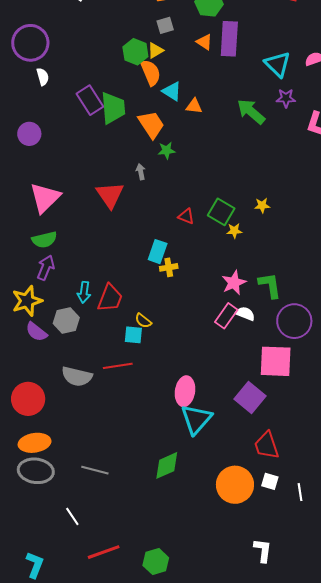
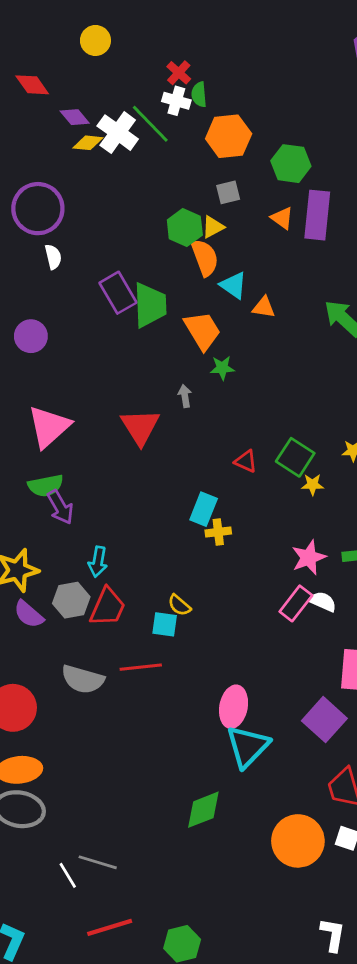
purple arrow: (46, 268) -> (60, 507), moved, turned 125
red trapezoid: (110, 298) -> (108, 607), moved
gray line: (95, 470) -> (98, 862), moved

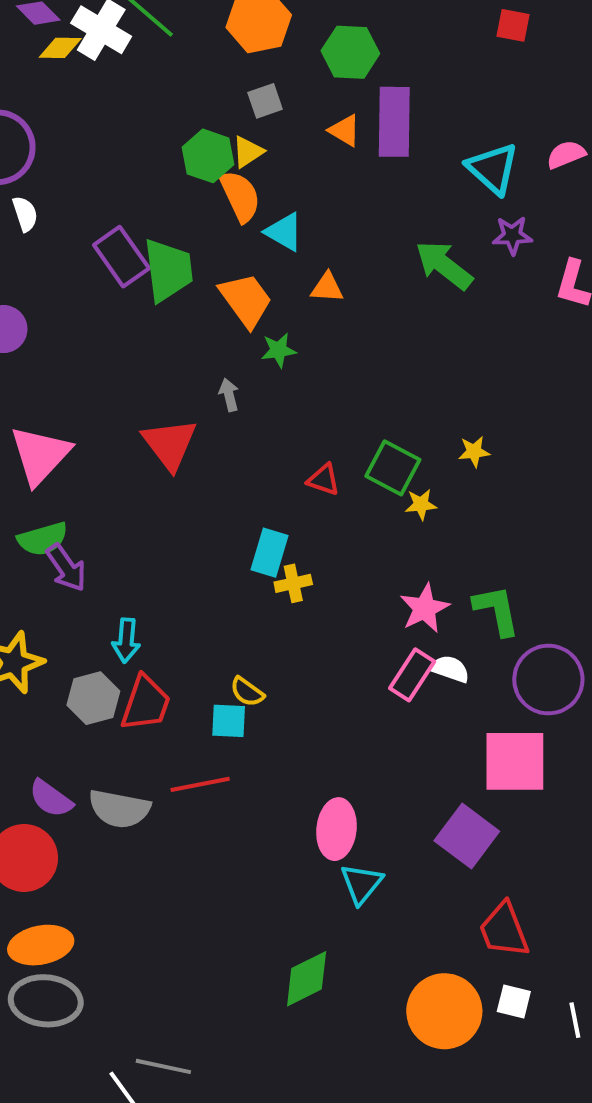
orange triangle: (264, 307) -> (327, 287), moved
purple semicircle: (29, 614) -> (51, 799), moved
cyan triangle: (248, 747) -> (361, 884), size x0.7

